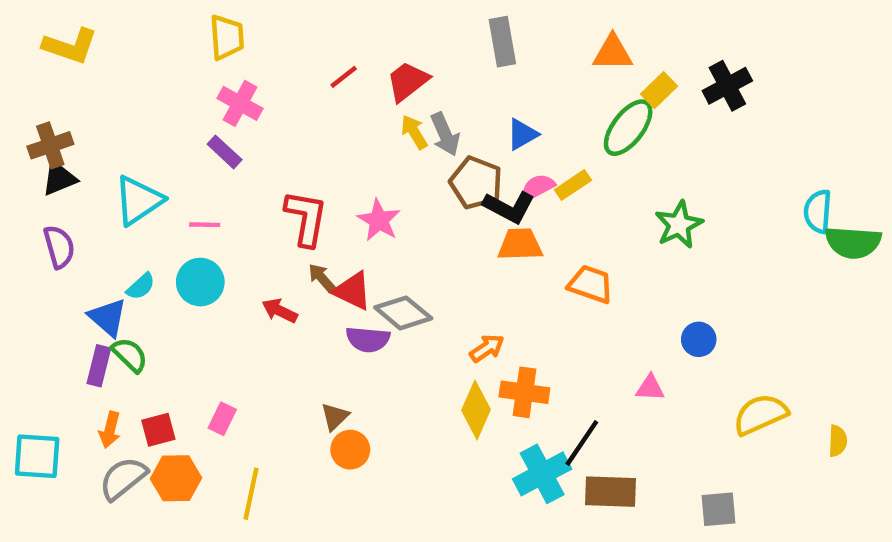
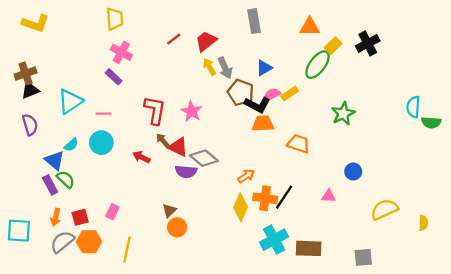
green semicircle: (853, 242) -> (431, 123), size x0.7
purple rectangle: (99, 366) -> (50, 185), turned -42
black line: (582, 443) -> (284, 197), moved

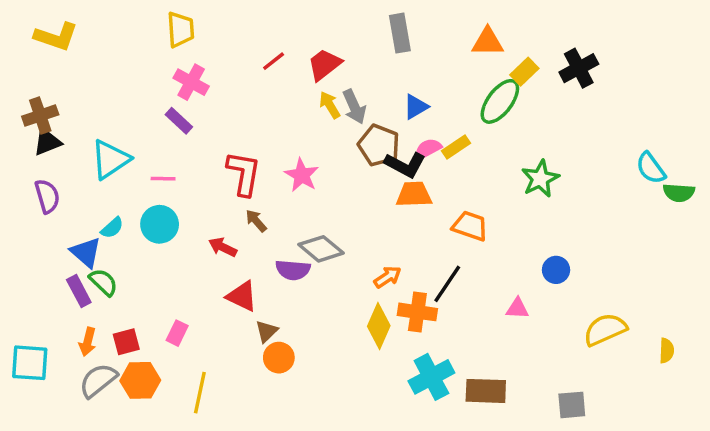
cyan semicircle: (413, 107) -> (651, 168), turned -40
red triangle: (178, 147) -> (242, 296), moved
black line: (284, 197) -> (447, 284), moved

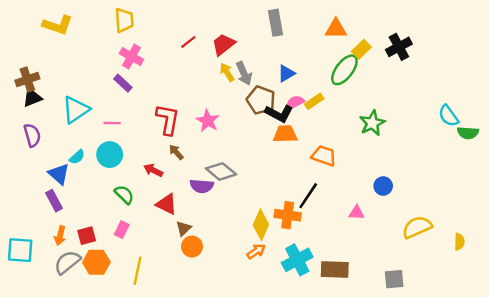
yellow L-shape: (56, 37) -> (58, 25), moved
orange arrow: (388, 277) -> (256, 251), moved
green semicircle: (103, 282) -> (124, 194), moved

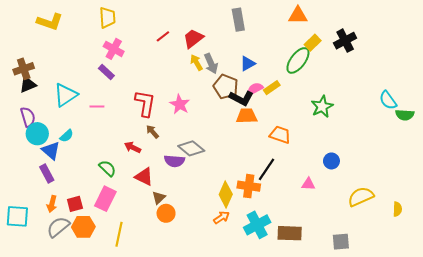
orange triangle: (336, 29) -> (298, 15), moved
cyan circle: (110, 155) -> (37, 134), moved
pink rectangle: (122, 230) -> (105, 199), size x1.6

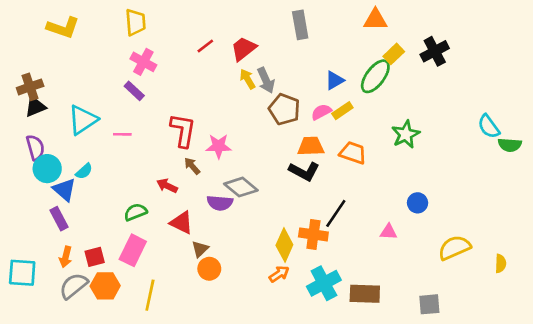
blue triangle: (248, 64) -> (334, 80), moved
black L-shape: (241, 98) -> (304, 171), moved
pink star: (180, 104) -> (219, 146), moved, turned -30
orange trapezoid: (280, 135) -> (353, 153), moved
green semicircle: (107, 168) -> (135, 212), turned -66

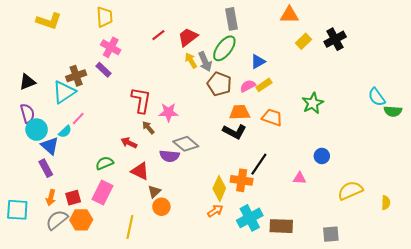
green ellipse: (375, 76) -> (224, 48), moved
brown cross: (30, 87) -> (76, 76), moved
pink line: (122, 134) -> (78, 118), moved, turned -48
yellow line: (150, 295) -> (130, 227), moved

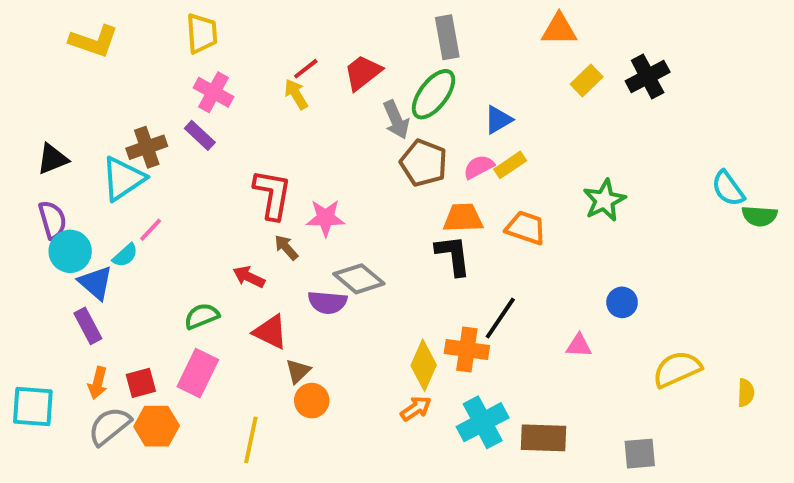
yellow arrow: (191, 61) -> (296, 94), moved
black L-shape: (235, 132) -> (453, 255), turned -125

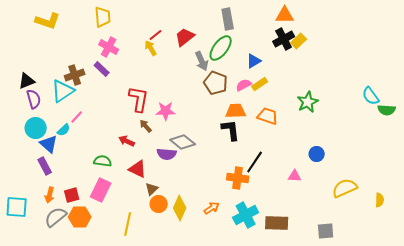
black cross: (648, 77) -> (284, 39), moved
purple semicircle: (52, 220) -> (34, 99), moved
green semicircle: (202, 316) -> (103, 161), turned 30
yellow diamond: (424, 365) -> (180, 208), moved

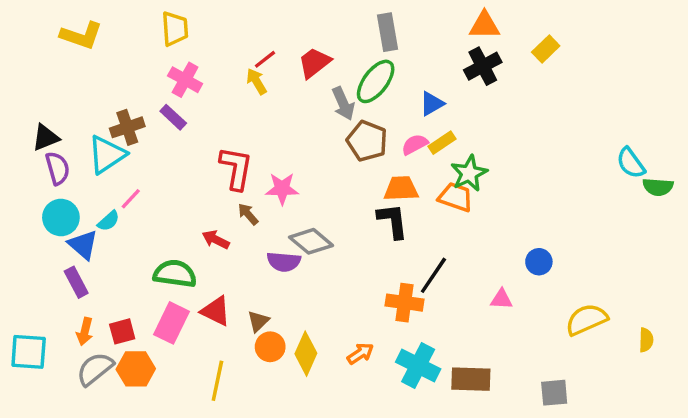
yellow rectangle: (299, 41) -> (546, 49), moved
green star: (308, 102) -> (469, 173), moved
green semicircle: (103, 161) -> (175, 274), size x1.4
red triangle: (138, 169) -> (216, 311), moved
cyan cross: (246, 215) -> (418, 365), turned -35

